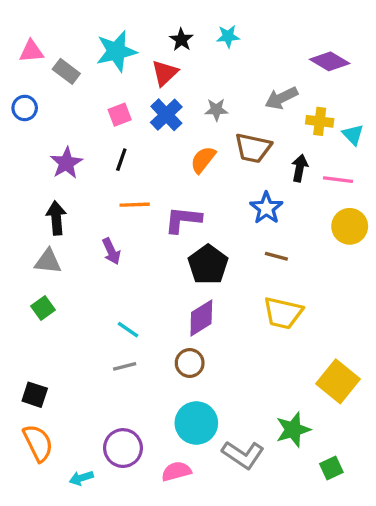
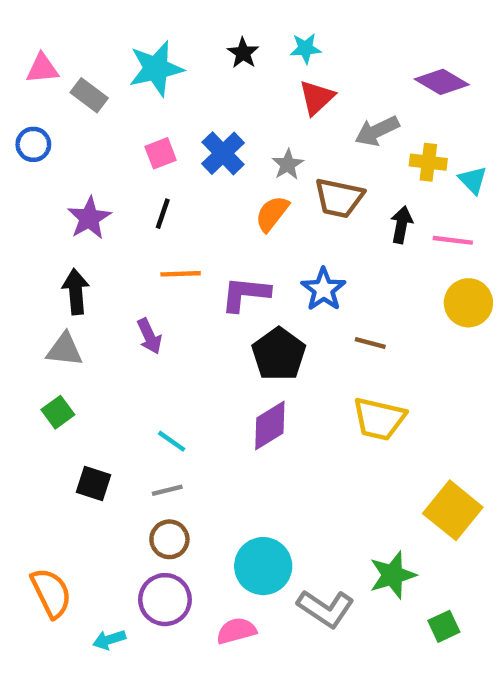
red triangle: (165, 73) -> (317, 98), moved
gray star: (216, 110) -> (288, 164), moved, turned -30
blue star: (266, 208) -> (323, 289), moved
brown circle: (190, 363) -> (169, 539), moved
black square: (35, 395) -> (94, 484), moved

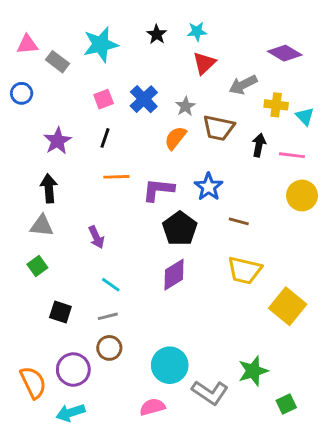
purple arrow: (149, 336) -> (96, 237), moved
yellow square: (453, 510) -> (288, 306), moved
purple circle: (165, 600) -> (73, 370), moved
cyan arrow: (109, 640) -> (70, 413), size x1.4

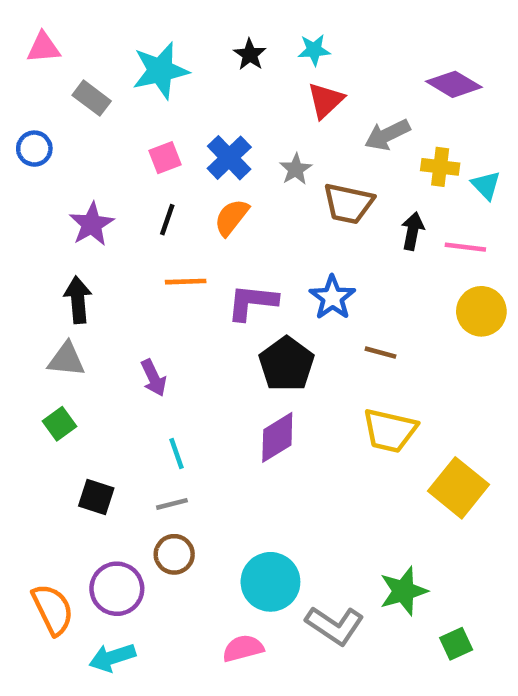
pink triangle: (27, 44) -> (43, 48), moved
orange semicircle: (175, 138) -> (231, 217), moved
cyan line: (111, 285) -> (176, 453), turned 36

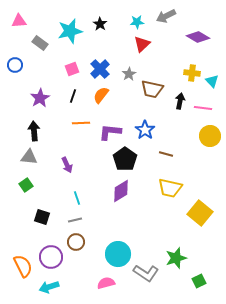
black star: (250, 55) -> (100, 24), moved
gray arrow: (387, 135) -> (166, 16), moved

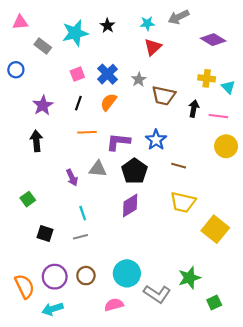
gray triangle: (29, 157) -> (98, 169), moved
brown circle: (76, 242) -> (86, 276), moved

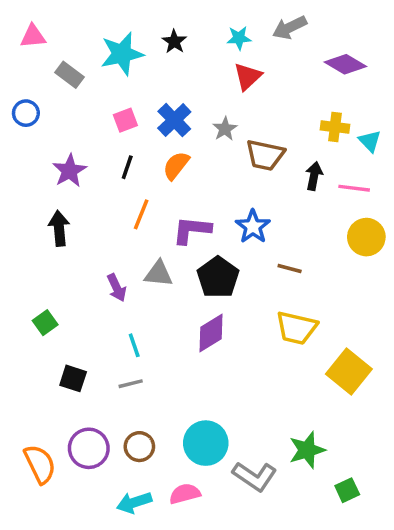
orange line: (87, 132) -> (141, 214), turned -66
cyan arrow: (53, 309) -> (134, 502), moved

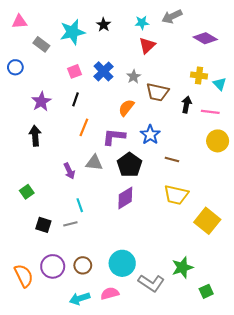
orange semicircle: (176, 165) -> (126, 108), moved
gray line: (131, 384) -> (70, 224), moved

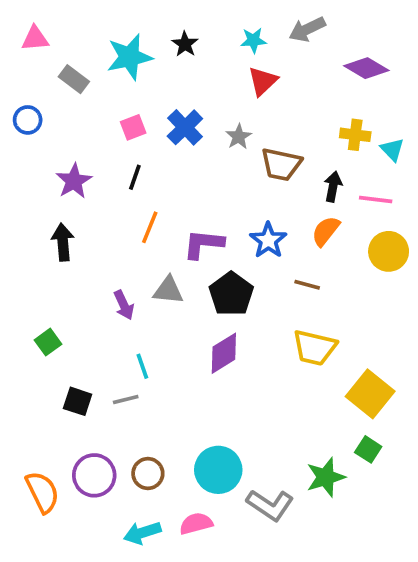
orange semicircle: (126, 108) -> (326, 231), moved
green square: (206, 291) -> (368, 449), moved, turned -32

